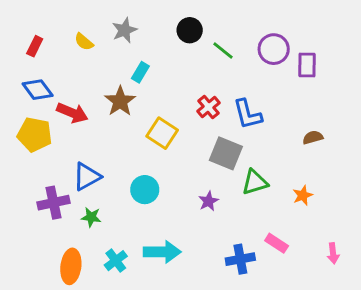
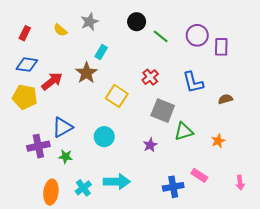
blue diamond: (38, 90) -> (27, 65), turned -45
red arrow: (72, 113) -> (52, 81), turned -60
blue L-shape: (248, 114) -> (193, 82), moved

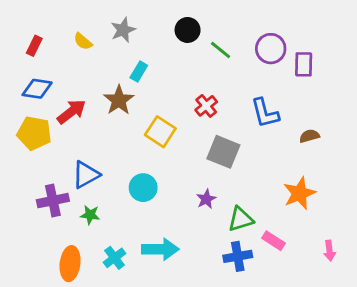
green triangle: (184, 131) -> (241, 219), moved
orange star: (218, 141) -> (299, 193), size x1.6

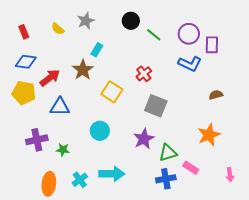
red rectangle: (34, 46) -> (24, 32), turned -48
blue L-shape: (265, 113) -> (190, 64), moved, turned -50
blue triangle: (86, 175) -> (60, 107), moved, turned 30
purple star: (206, 199) -> (144, 139), size x1.5

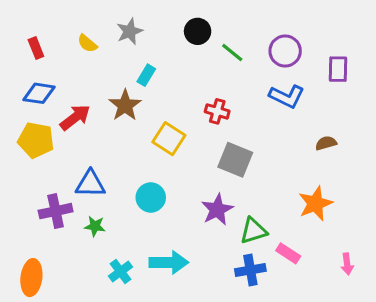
purple rectangle: (212, 45) -> (338, 69), moved
red cross: (144, 74) -> (217, 111), turned -35
blue triangle: (60, 107) -> (90, 184), moved
orange ellipse: (49, 184) -> (31, 278), moved

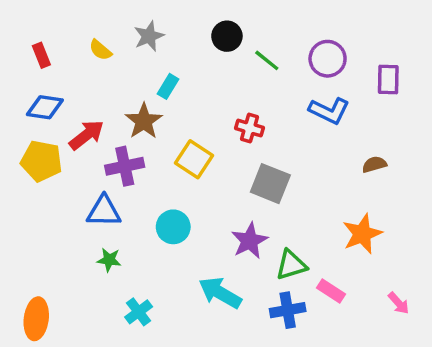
purple cross: (56, 211) -> (125, 166), moved
cyan arrow: (169, 262) -> (220, 293), moved, turned -150
pink arrow: (347, 264) -> (399, 303), turned -35

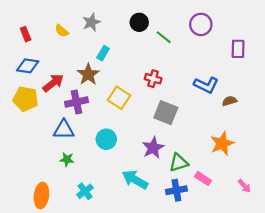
purple circle: (328, 59) -> (201, 24), moved
blue L-shape: (329, 111) -> (206, 85), moved
orange ellipse: (36, 319) -> (41, 196), moved

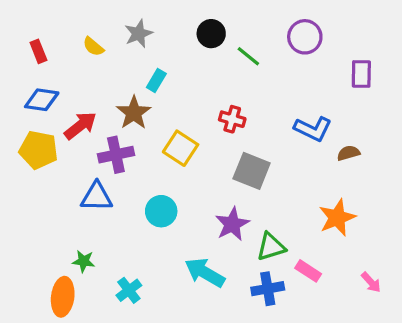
green star: (67, 159) -> (84, 261), moved

